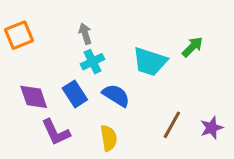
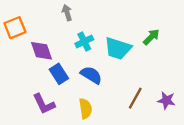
gray arrow: (85, 34) -> (67, 13), moved
cyan cross: (93, 62) -> (84, 42), moved
purple diamond: (34, 97) -> (42, 51), moved
purple star: (212, 128) -> (166, 100), turned 30

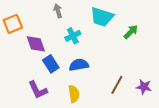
cyan trapezoid: (118, 48) -> (102, 17), moved
blue semicircle: (91, 75) -> (79, 65), turned -42

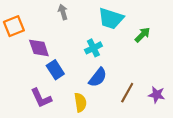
cyan cross: (73, 36) -> (93, 48), moved
blue semicircle: (79, 65) -> (98, 77), moved, turned 138

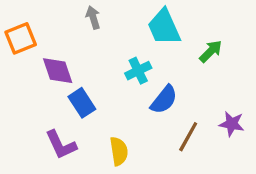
cyan trapezoid: (111, 19) -> (164, 27), turned 48
blue semicircle: (98, 77) -> (164, 100), moved
purple star: (157, 95) -> (232, 124), moved

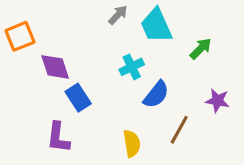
gray arrow: (93, 17) -> (118, 15), moved, turned 60
purple star: (232, 124) -> (217, 101), moved
purple L-shape: (61, 145) -> (58, 137), turned 32
yellow semicircle: (119, 151) -> (132, 144), moved

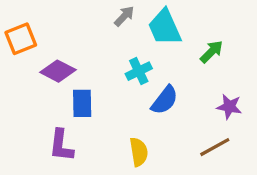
purple diamond: (55, 67) -> (58, 71), turned -44
blue rectangle: (78, 98) -> (82, 103), turned 32
brown line: (179, 130) -> (215, 147), moved, turned 32

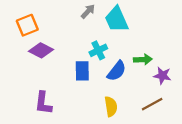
orange square: (21, 39) -> (27, 25), moved
green arrow: (211, 52) -> (143, 60), moved, turned 42
blue rectangle: (82, 103) -> (82, 71), moved
yellow semicircle: (139, 152) -> (111, 106), moved

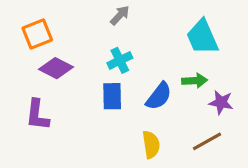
cyan trapezoid: (117, 19) -> (202, 37), moved
cyan cross: (98, 50) -> (120, 60), moved
purple L-shape: (43, 103) -> (37, 115), moved

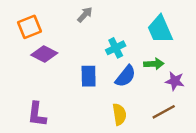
gray arrow: (120, 15) -> (85, 15), moved
cyan cross: (120, 60) -> (116, 48), moved
purple L-shape: (37, 115) -> (37, 114), moved

